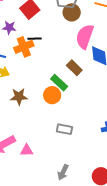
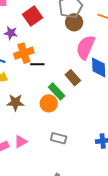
black line: (34, 39) -> (37, 64), moved
pink triangle: (27, 150) -> (21, 142), moved, turned -32

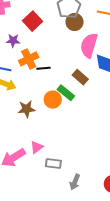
orange circle: (49, 103) -> (53, 100), moved
gray rectangle: (59, 138) -> (53, 164), moved

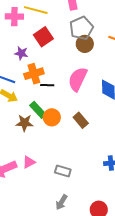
pink semicircle: (89, 45) -> (78, 79), moved
brown rectangle: (80, 77) -> (81, 120), moved
green rectangle: (66, 93) -> (38, 110), moved
gray rectangle: (53, 164) -> (63, 171), moved

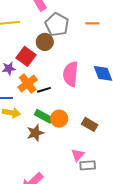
red square: (43, 37) -> (26, 56), moved
brown circle: (85, 44) -> (45, 42), moved
brown rectangle: (81, 120) -> (90, 124), moved
pink triangle: (29, 162) -> (78, 155), moved

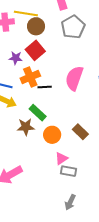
brown circle: (45, 42) -> (36, 26), moved
orange circle: (59, 119) -> (52, 135), moved

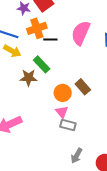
orange circle: (52, 135) -> (63, 93), moved
pink triangle: (61, 159) -> (62, 112), turned -40
gray arrow: (70, 202) -> (77, 156), moved

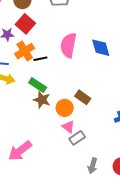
brown star: (29, 78) -> (42, 100), moved, turned 30
gray rectangle: (68, 125) -> (77, 138), turned -35

